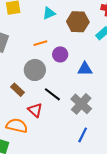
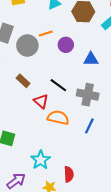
gray circle: (35, 70) -> (27, 46), moved
gray cross: (81, 104) -> (88, 95), turned -30
orange semicircle: (17, 126) -> (58, 118), moved

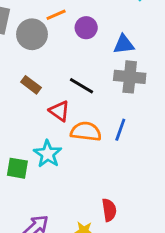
gray cross: (88, 95) -> (130, 77), moved
blue line: (89, 126) -> (120, 130), moved
cyan star: (41, 160) -> (48, 154), moved

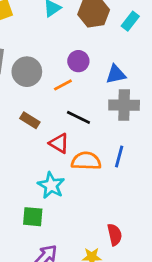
orange line: (56, 15) -> (63, 85), moved
green square: (17, 168) -> (33, 217), moved

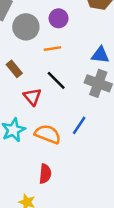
purple circle: (78, 61) -> (59, 18), moved
orange semicircle: (86, 161) -> (48, 134), moved
red semicircle: (115, 235) -> (45, 174), moved

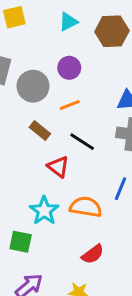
brown rectangle: (14, 69) -> (40, 130), moved
red semicircle: (45, 174) -> (93, 254), turned 60

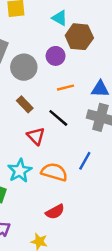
cyan triangle: (68, 22) -> (60, 18), turned 49
brown hexagon: (112, 31) -> (79, 37), moved
orange line: (70, 105) -> (66, 88), moved

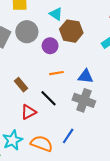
gray circle: (24, 67) -> (27, 32), moved
red triangle: (36, 136) -> (28, 112), turned 42

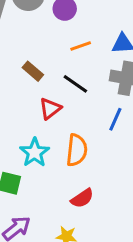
blue line: (68, 136) -> (115, 119), moved
orange semicircle: (42, 144) -> (77, 150), turned 85

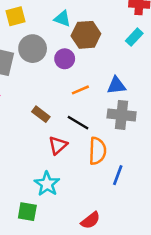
blue line: (115, 119) -> (118, 175), moved
orange semicircle: (77, 150) -> (97, 151), moved

